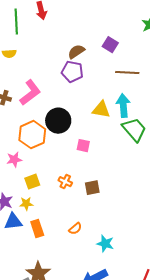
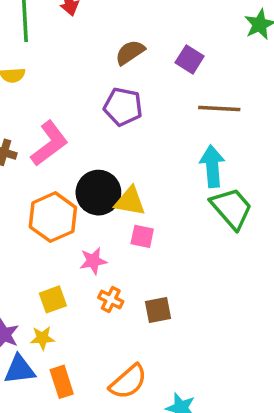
brown semicircle: (76, 52) -> (130, 52), moved
yellow triangle: (101, 110) -> (130, 201), moved
pink star: (14, 160) -> (93, 261), moved
orange semicircle: (75, 229) -> (128, 382), size x1.6

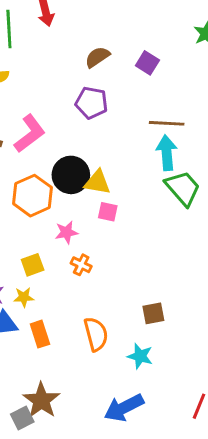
brown line: (219, 108) -> (167, 123), moved
brown square: (158, 310) -> (153, 313), moved
orange semicircle: (128, 382) -> (96, 334), turned -64

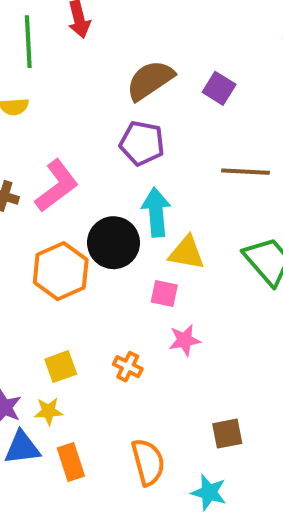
brown semicircle: (97, 57) -> (150, 80), size x1.4
cyan arrow: (167, 153) -> (156, 212), moved
yellow triangle: (97, 182) -> (187, 253), moved
pink star: (66, 232) -> (185, 340), moved

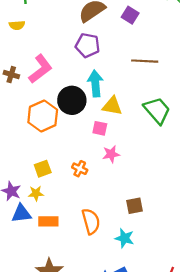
orange rectangle: (71, 462) -> (48, 221), turned -72

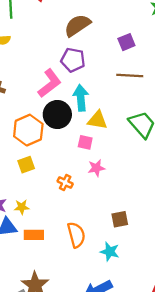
purple square: (130, 15) -> (126, 42), moved, turned 36
pink L-shape: (40, 69) -> (50, 83), moved
yellow square: (43, 169) -> (26, 165), moved

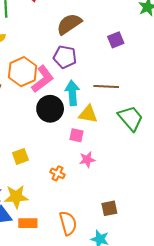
brown line: (130, 75) -> (106, 87), moved
orange hexagon: (28, 130) -> (23, 72), moved
yellow star: (22, 207) -> (16, 197), size x1.6

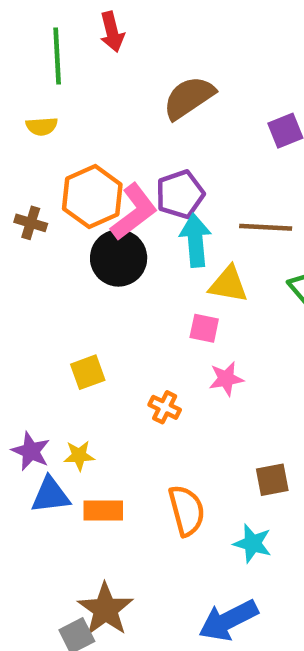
purple pentagon: (65, 57) -> (180, 194), moved, turned -30
black circle: (50, 109) -> (119, 258), moved
yellow star: (16, 197) -> (79, 456), size x0.6

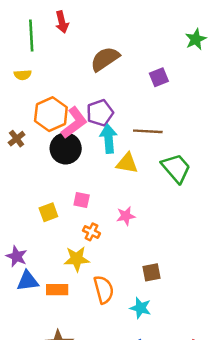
brown cross: (31, 223) -> (17, 139), moved, turned 35
pink square: (204, 328) -> (82, 200), moved
yellow star: (79, 456) -> (77, 259), moved, size x1.5

